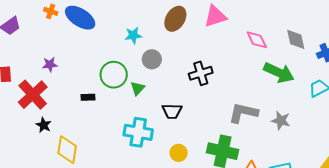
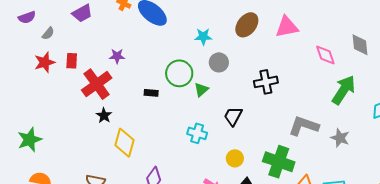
gray diamond: (296, 39) -> (360, 45), moved
green arrow: (279, 73) -> (344, 90), turned -88
black trapezoid: (172, 111) -> (233, 116), turned 110
cyan cross: (138, 132) -> (197, 133), size x0.7

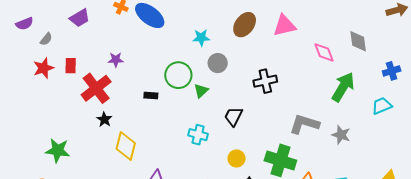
green star: (30, 140) -> (58, 150), moved, turned 30

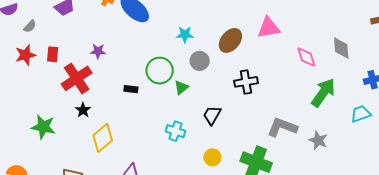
brown ellipse: (245, 25) -> (230, 40), moved
yellow diamond: (126, 146) -> (103, 138), turned 32
green star: (58, 150) -> (43, 127), moved

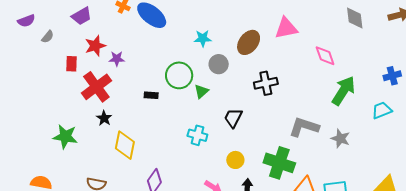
gray diamond: (341, 48) -> (355, 18), moved
red star: (25, 55) -> (95, 46), moved
yellow diamond: (103, 138) -> (125, 145), turned -36

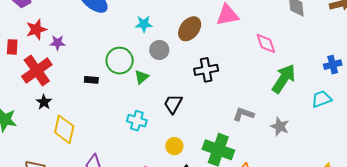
gray L-shape: (304, 127) -> (243, 114), size x0.7

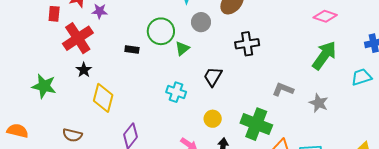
pink diamond: (266, 43) -> (325, 16), moved, turned -55

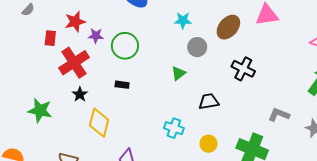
green circle: (161, 31) -> (125, 46), moved
black cross: (247, 44) -> (243, 69), turned 35
black rectangle: (132, 50) -> (122, 85), moved
black trapezoid: (213, 77) -> (209, 102), turned 50
cyan cross: (176, 92) -> (174, 128), moved

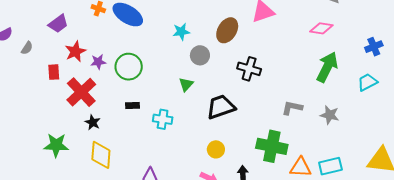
black trapezoid: (209, 102) -> (221, 107), size x1.4
yellow diamond: (99, 123) -> (101, 155), moved
cyan cross: (174, 128) -> (163, 119), moved
yellow circle: (209, 144) -> (216, 149), moved

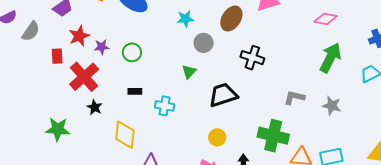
gray semicircle: (27, 48) -> (31, 31), size x1.5
green circle: (129, 67) -> (132, 52), size x0.7
yellow diamond: (101, 155) -> (125, 135), moved

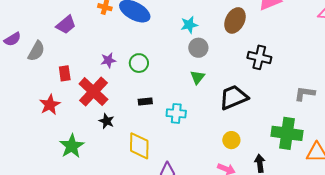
red star: (79, 36) -> (50, 105), moved
gray circle: (204, 43) -> (198, 48), moved
green star: (58, 129) -> (72, 146), turned -30

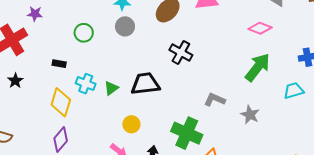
green circle: (139, 63) -> (84, 33), moved
green triangle: (197, 77) -> (111, 88), moved
black star: (107, 121) -> (15, 81), moved
yellow diamond: (139, 146) -> (61, 102), moved

